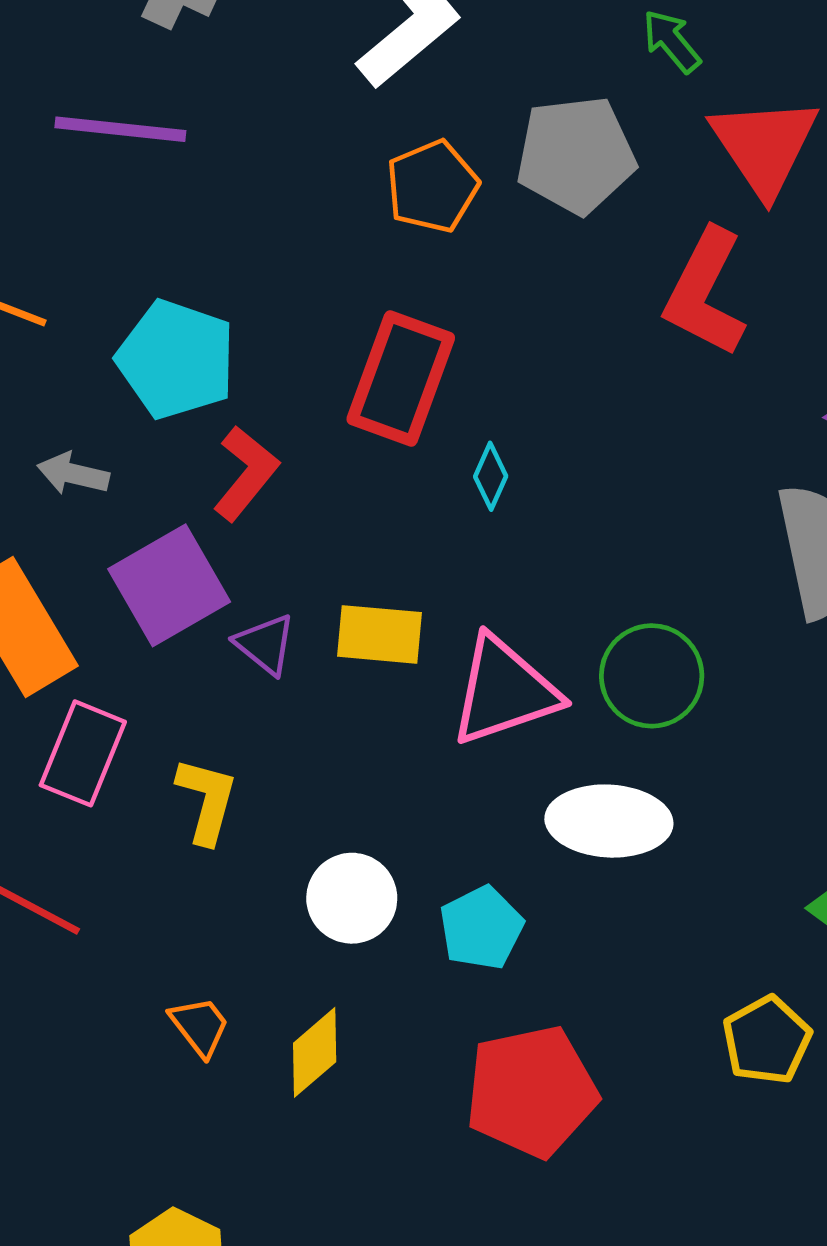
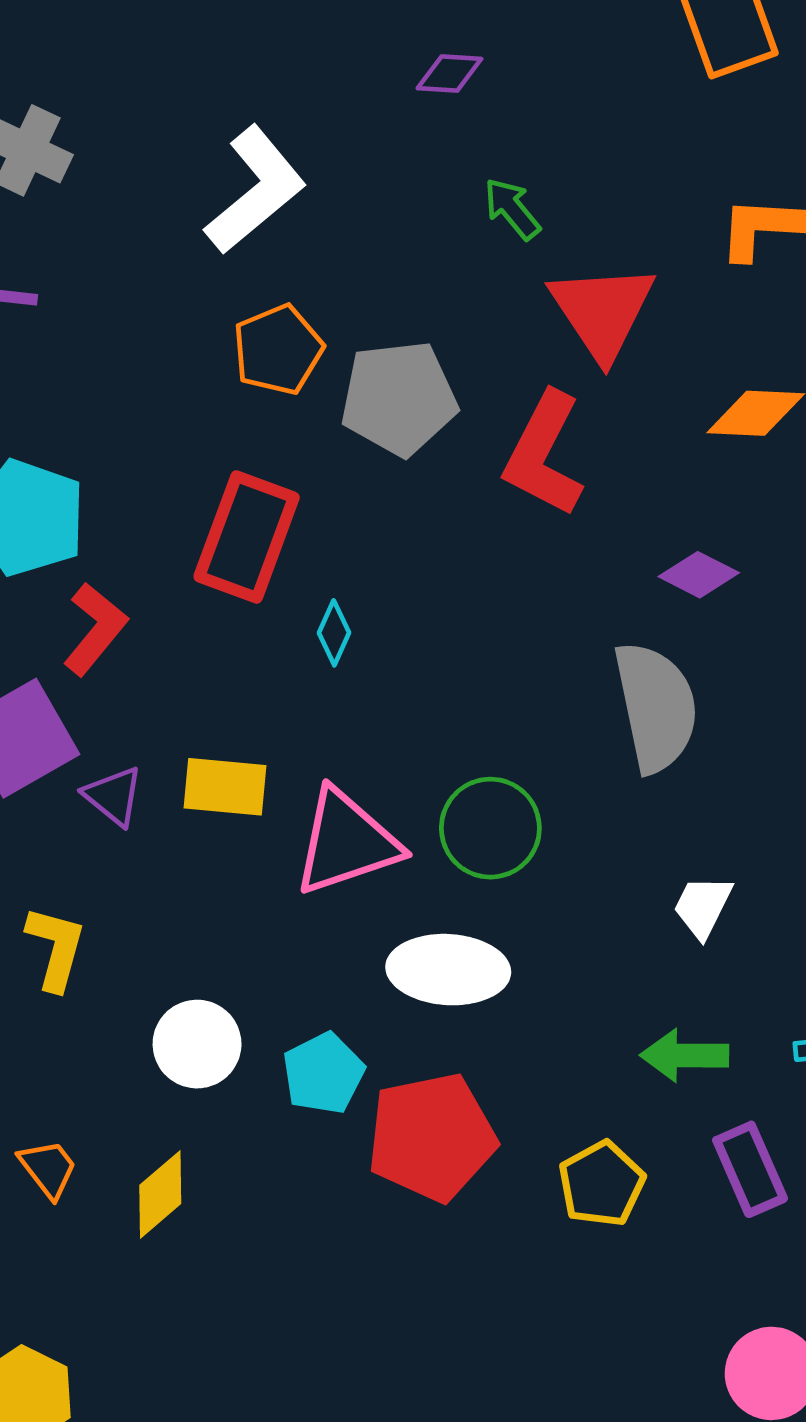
gray pentagon: (576, 155) -> (399, 398), moved
red pentagon: (531, 1091) -> (432, 1137), moved

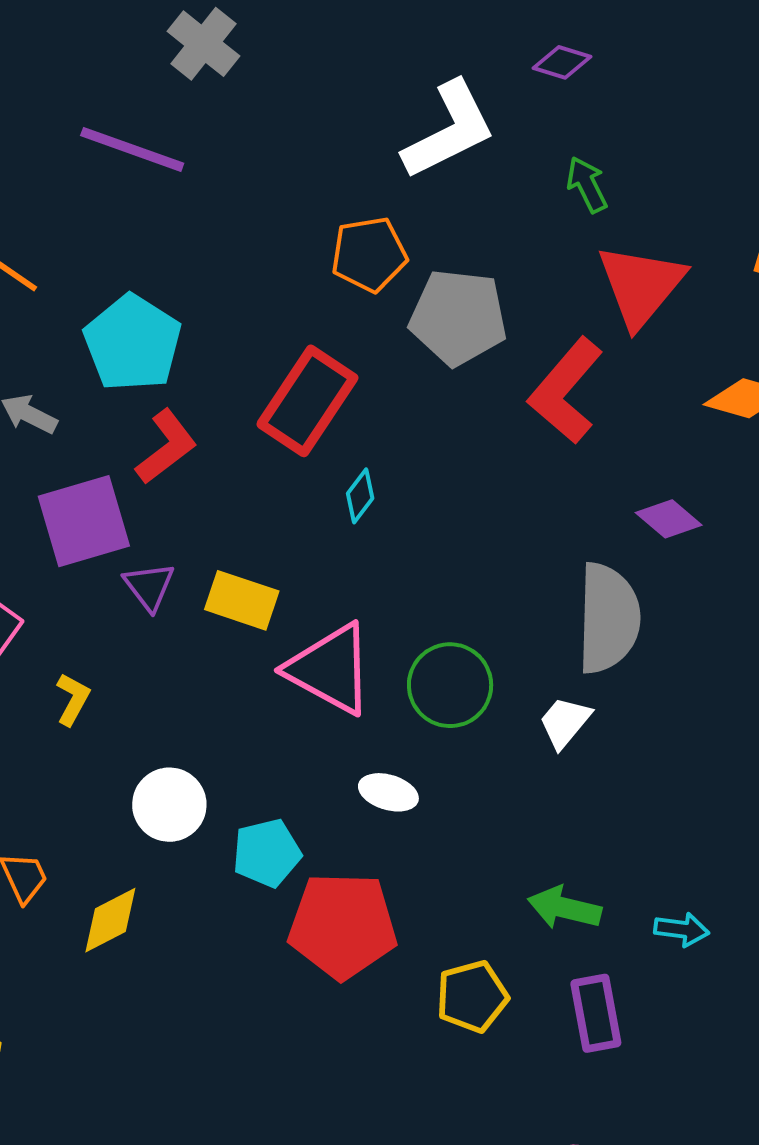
white L-shape: (255, 190) -> (449, 130), moved
pink triangle: (347, 842) -> (330, 669), turned 34
white trapezoid: (703, 907) -> (565, 722), moved
yellow L-shape: (56, 948) -> (73, 699), size x0.7
white ellipse: (448, 970) -> (388, 792), size x0.6

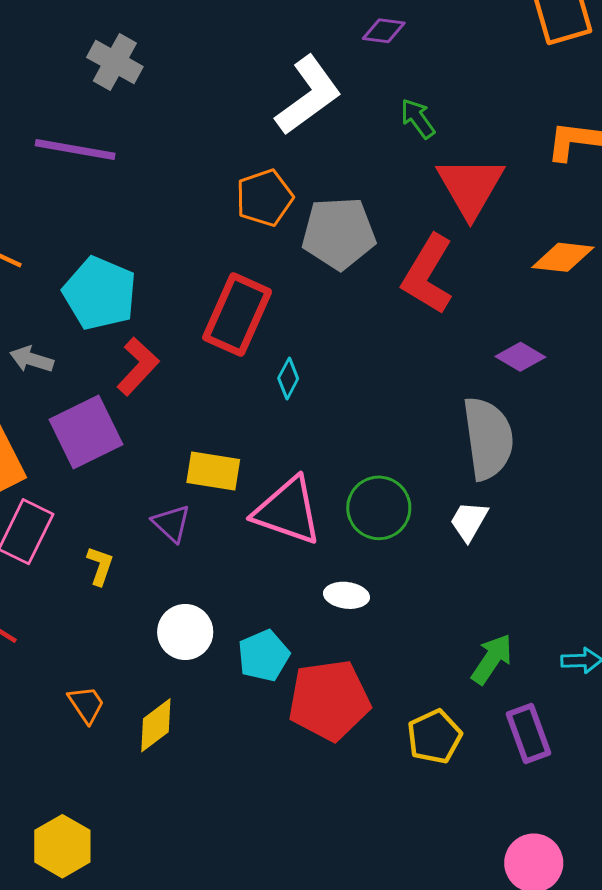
purple triangle: (149, 586) -> (172, 523), moved
green arrow: (564, 908) -> (492, 659), turned 120

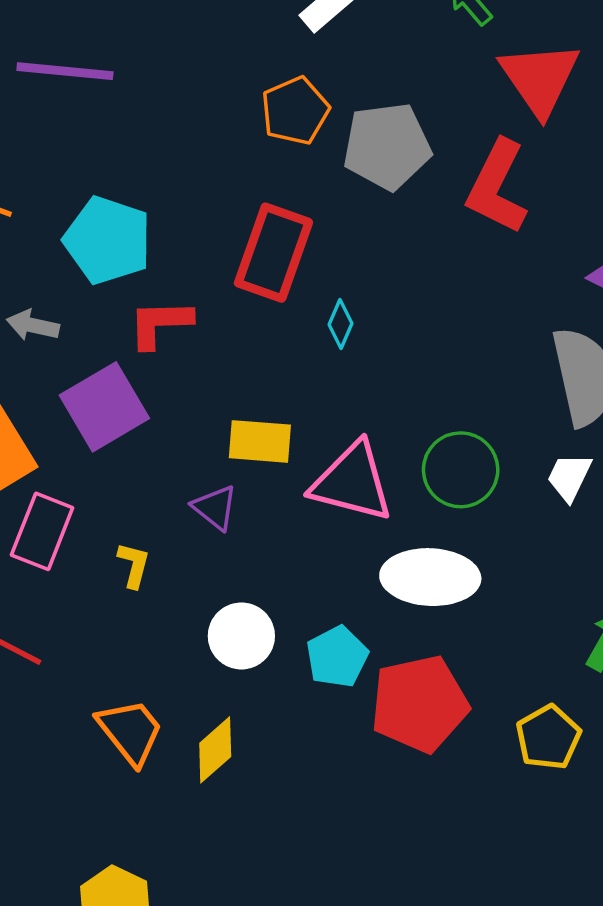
red L-shape: (138, 366) -> (160, 324), turned -130
white ellipse: (346, 595) -> (430, 577), size x1.8
orange trapezoid: (86, 704) -> (130, 732), size x1.5

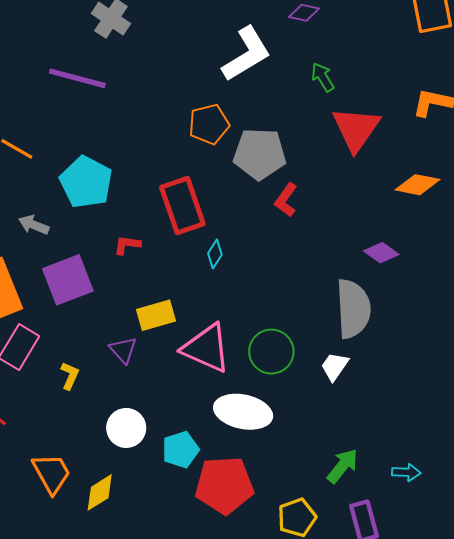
red L-shape: (497, 187) -> (286, 200), moved, size x0.6
red rectangle: (273, 253) -> (182, 205), turned -48
red L-shape: (160, 324) -> (127, 245), moved, size x0.7
yellow rectangle: (260, 441) -> (156, 315), turned -30

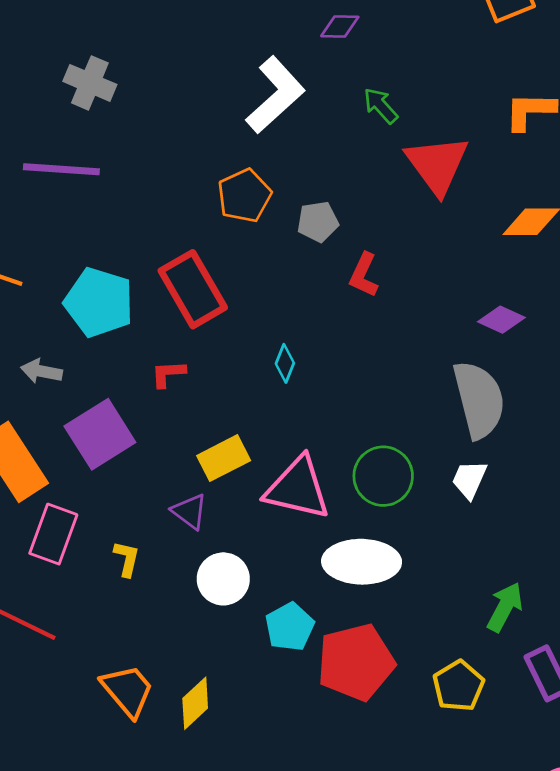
gray pentagon: (260, 154) -> (318, 222), size x0.6
red rectangle: (182, 205) -> (193, 289), moved
white circle: (126, 428) -> (223, 579), moved

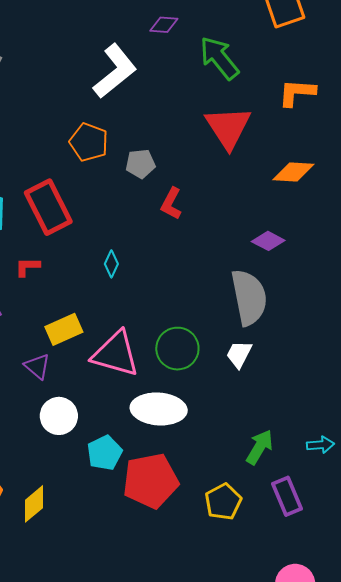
green arrow: (381, 106) -> (219, 58), moved, size x1.6
orange pentagon: (244, 196) -> (89, 142), turned -30

